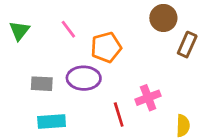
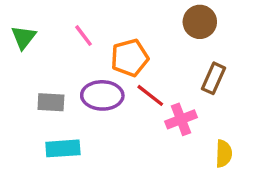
brown rectangle: (187, 45) -> (213, 78), moved
red line: (119, 114) -> (150, 95), moved, turned -35

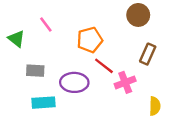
pink line: (83, 36) -> (46, 24), moved
green triangle: (24, 37) -> (16, 39), moved, turned -30
purple ellipse: (102, 95) -> (74, 82), moved

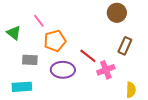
orange pentagon: (90, 40) -> (55, 41), moved
cyan rectangle: (44, 103) -> (22, 87), moved

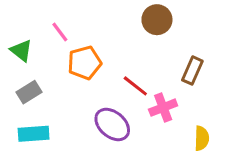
brown circle: (117, 13) -> (157, 20), moved
gray rectangle: (30, 60) -> (29, 92), moved, turned -35
purple ellipse: (63, 70) -> (112, 124), moved, turned 40

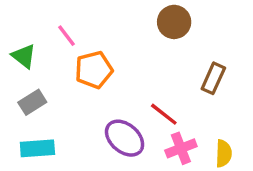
red line: (135, 86) -> (164, 114), moved
pink cross: (163, 108) -> (181, 148), moved

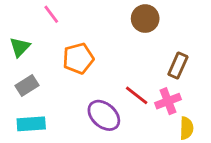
pink line: (66, 36) -> (51, 14), moved
green triangle: (24, 56) -> (20, 47), turned 35
pink cross: (181, 148) -> (168, 101), moved

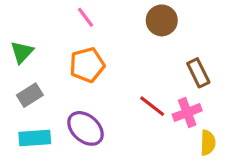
pink line: (51, 14) -> (85, 17), moved
brown rectangle: (178, 66) -> (198, 73), turned -50
purple ellipse: (104, 115) -> (85, 128), moved

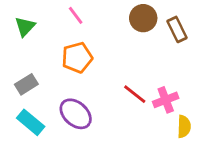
green triangle: (22, 52) -> (25, 27), moved
brown rectangle: (198, 73) -> (177, 29), moved
cyan rectangle: (35, 138) -> (31, 122), turned 44

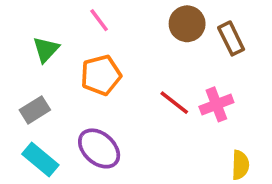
green triangle: (25, 27) -> (46, 49), moved
red line: (135, 94) -> (174, 103), moved
pink cross: (166, 100) -> (216, 104), moved

